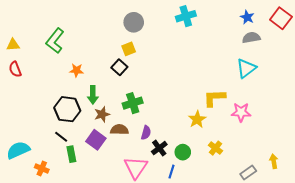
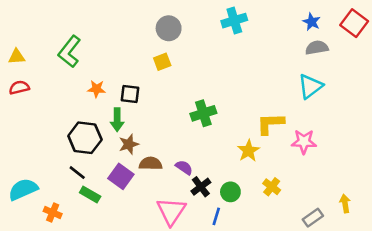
black square: (119, 67) -> (130, 94), moved, turned -35
red semicircle: (15, 69) -> (19, 88), turned 98
green cross: (133, 103) -> (203, 113), moved
purple semicircle: (146, 133) -> (184, 167), turned -72
green rectangle: (71, 154) -> (90, 194), turned -49

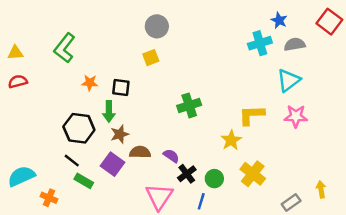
cyan cross: (234, 21) -> (260, 43), moved
blue star: (312, 22) -> (279, 20), moved
pink star: (304, 142) -> (296, 116), moved
yellow cross: (272, 187) -> (253, 174), size x1.5

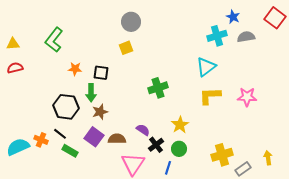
cyan triangle: (289, 80) -> (206, 67), moved
yellow star: (231, 140) -> (180, 125), moved
brown semicircle: (140, 152) -> (117, 139), moved
yellow cross: (253, 174) -> (222, 155), moved, turned 35
orange cross: (49, 198) -> (41, 140), moved

